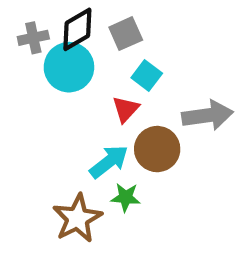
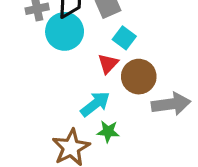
gray arrow: (208, 115) -> (171, 104), moved
brown circle: (157, 149) -> (139, 77), moved

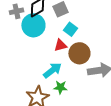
red triangle: (108, 64) -> (60, 45), turned 32

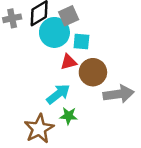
cyan circle: (33, 25) -> (54, 32), moved
cyan square: (70, 29) -> (81, 41), turned -32

